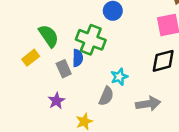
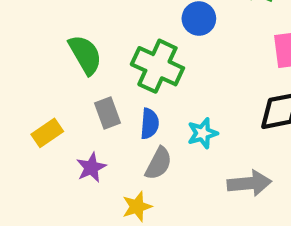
yellow rectangle: (31, 58) -> (47, 133), moved
blue semicircle: (78, 58) -> (150, 124), moved
gray semicircle: (106, 96) -> (159, 163), moved

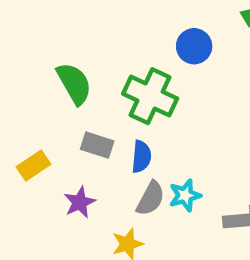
gray rectangle: (107, 113) -> (97, 145), turned -52
cyan star: (203, 133) -> (185, 195), moved

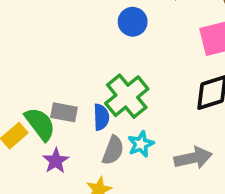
green semicircle: (74, 83) -> (40, 124), moved
green cross: (150, 96) -> (127, 96), moved, turned 33

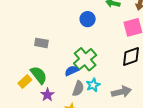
gray rectangle: (64, 112) -> (41, 43), moved
blue semicircle: (101, 117) -> (72, 71), turned -112

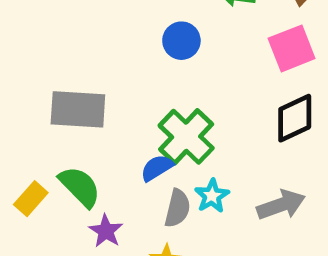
gray rectangle: (41, 43) -> (78, 109), size x1.6
yellow rectangle: (25, 82) -> (31, 199), moved

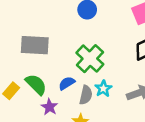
blue semicircle: (157, 168) -> (67, 83), moved

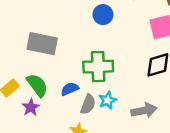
green cross: (90, 59) -> (98, 67), turned 36
purple star: (50, 107) -> (31, 107), moved

